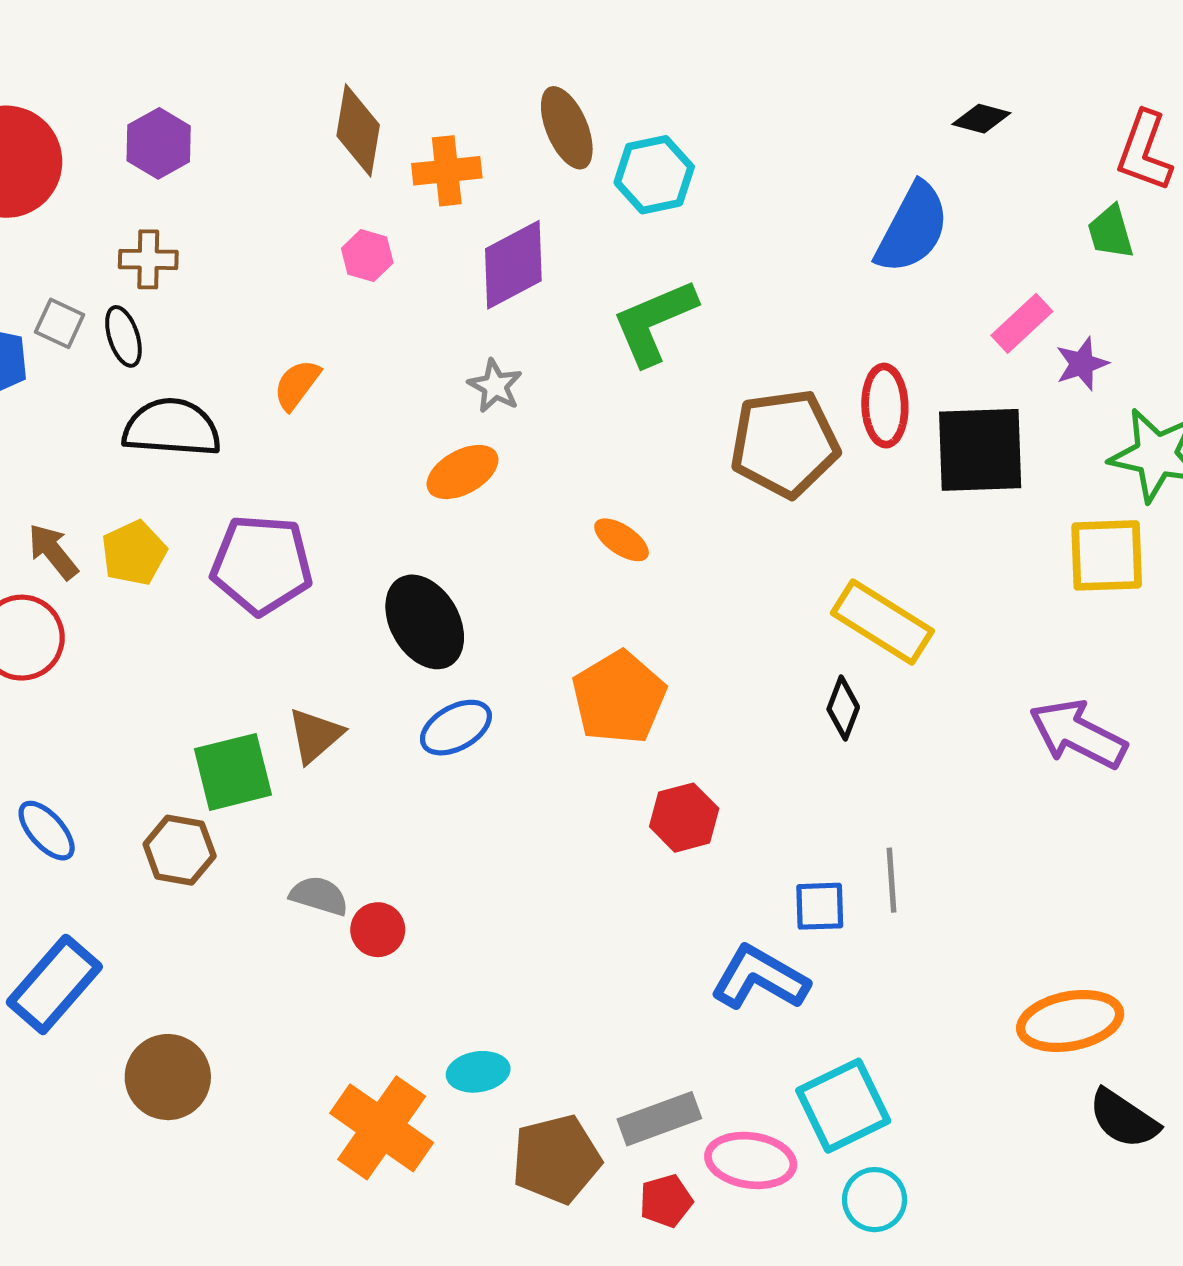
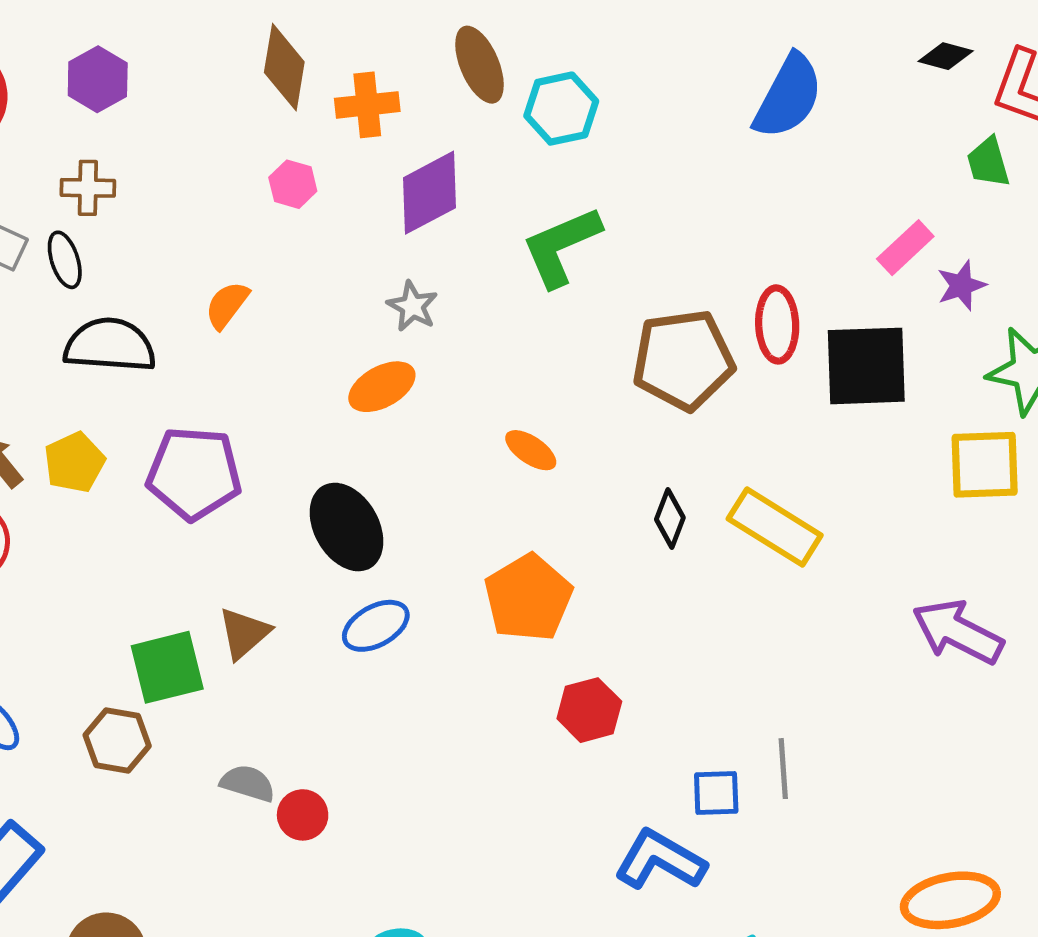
black diamond: (981, 119) -> (946, 56), moved
blue semicircle: (912, 228) -> (788, 96), moved
black diamond: (843, 708) -> (670, 518), moved

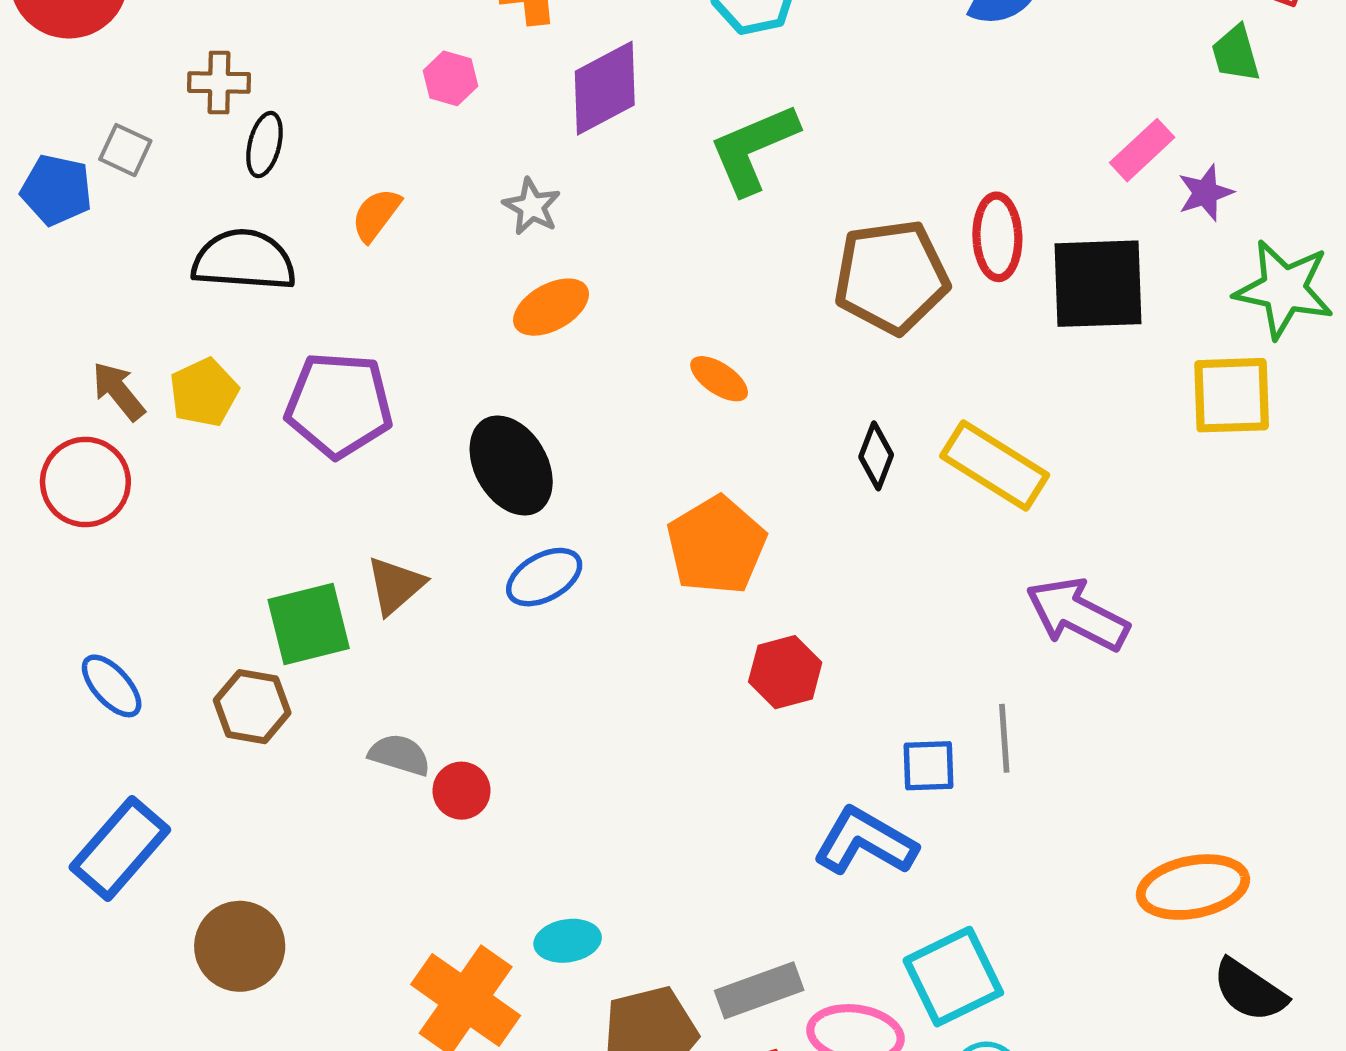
black ellipse: (65, 260) -> (265, 145), moved, turned 32
gray star: (412, 306) -> (532, 207), moved
purple arrow: (958, 632) -> (1077, 614), moved

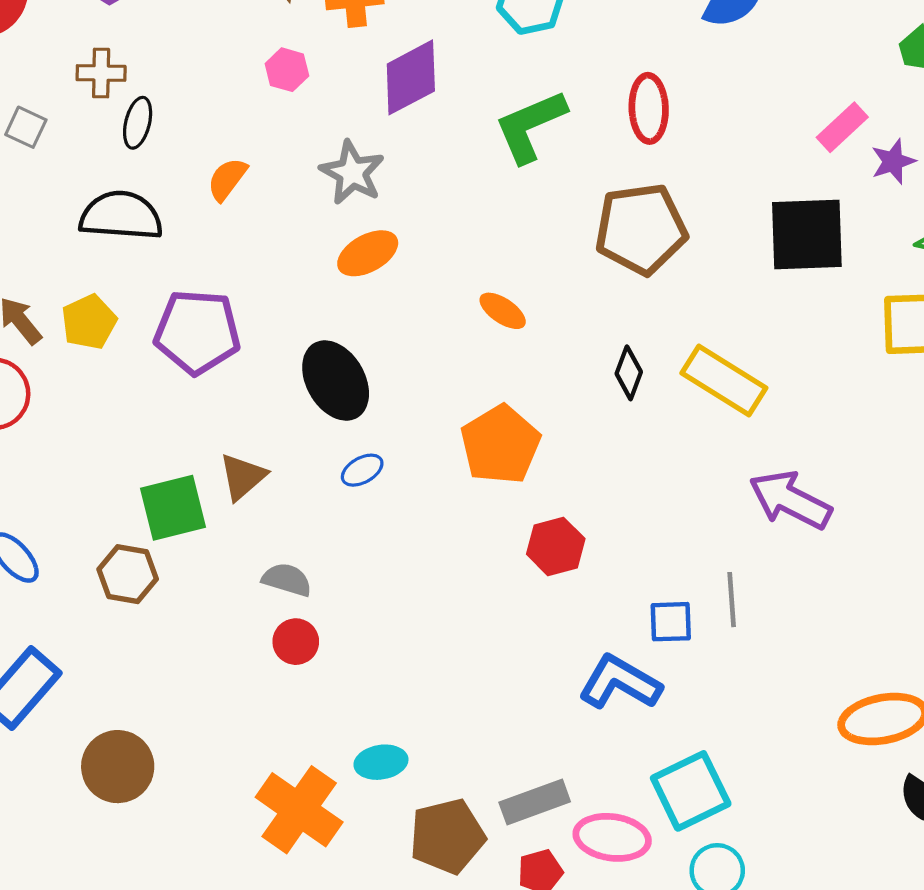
gray star: (532, 207) -> (352, 173), size x1.4
red ellipse: (997, 237) -> (649, 108), moved
blue ellipse: (544, 577) -> (362, 470), size x0.7
gray semicircle: (400, 755) -> (287, 580), moved

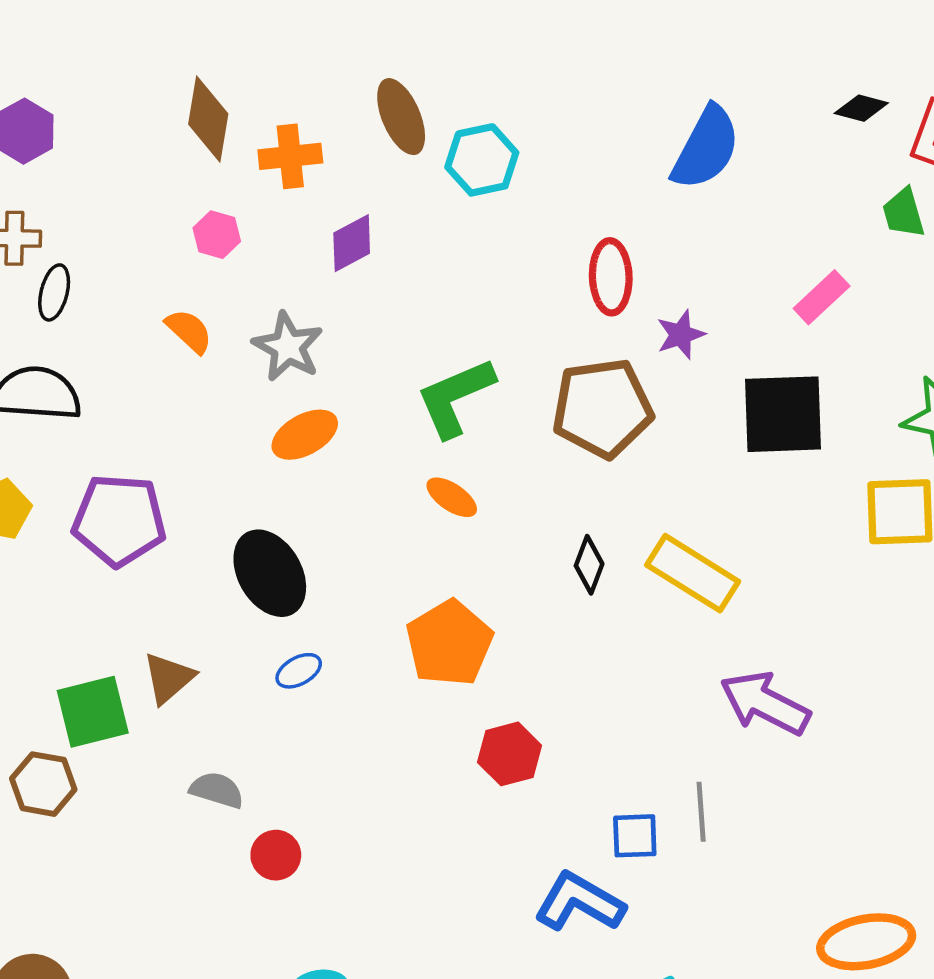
purple diamond: (411, 77) -> (352, 243), size x0.7
green L-shape: (530, 126) -> (455, 397), moved
purple star: (893, 161) -> (681, 335), moved
orange semicircle: (227, 179) -> (189, 331), moved, turned 96
red circle: (296, 642) -> (276, 855), moved

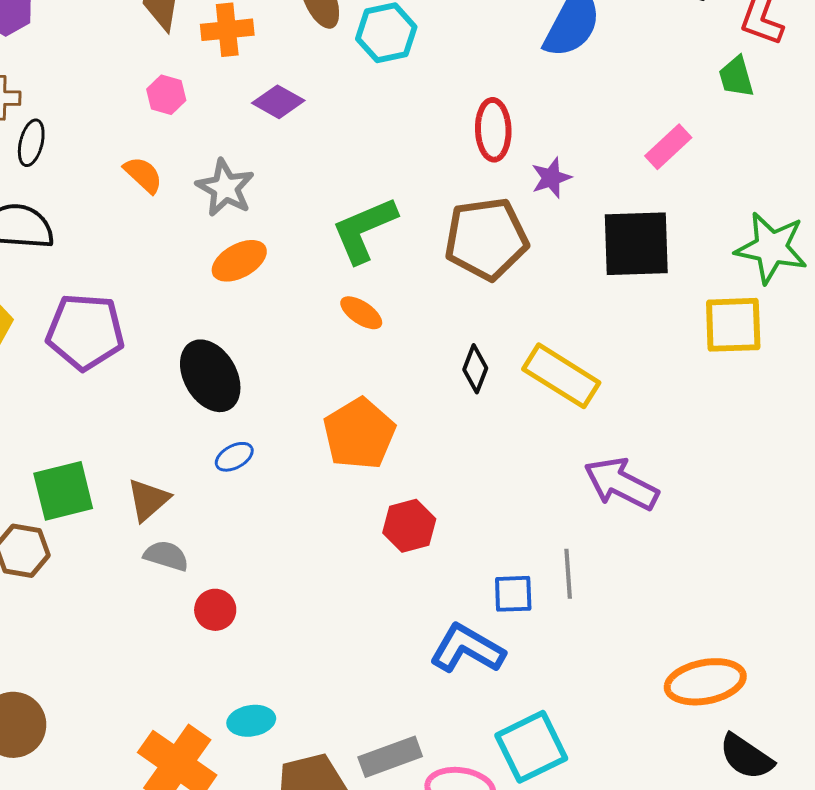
purple diamond: (352, 243) -> (278, 102), turned 57
brown triangle: (169, 678) -> (148, 500), moved

